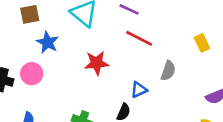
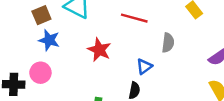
brown square: (30, 14) -> (41, 15), moved
red star: (97, 63) -> (99, 50), turned -30

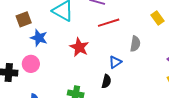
brown square: (41, 15) -> (24, 19), moved
red line: (134, 18) -> (109, 23), turned -35

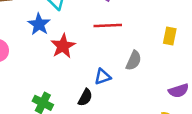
yellow rectangle: (157, 18) -> (170, 36), turned 32
blue star: (39, 38) -> (39, 24), moved

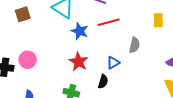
blue star: (39, 24) -> (80, 31), moved
red star: (63, 46) -> (79, 62), moved

